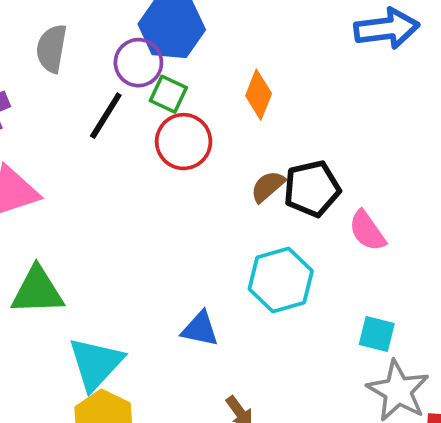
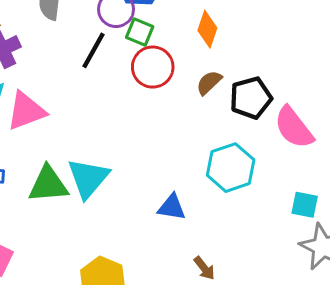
brown semicircle: (268, 186) -> (209, 83), moved
pink semicircle: (367, 231) -> (294, 128), size x1.4
cyan triangle: (96, 364) -> (88, 178), moved

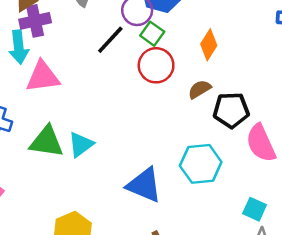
cyan triangle: (88, 178) -> (81, 144), size x0.7
blue triangle: (172, 207) -> (144, 185), size x1.5

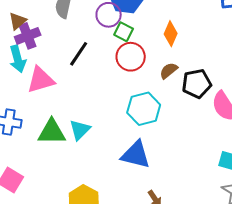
black line: (110, 40) -> (79, 54), moved
cyan hexagon: (201, 164) -> (144, 109), moved

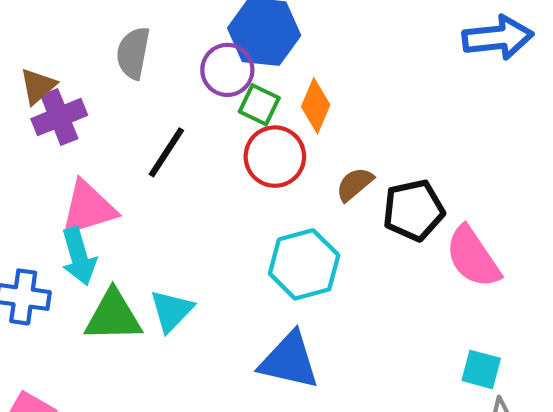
orange diamond: (171, 34) -> (316, 106), moved
cyan arrow: (18, 59) -> (79, 256), moved

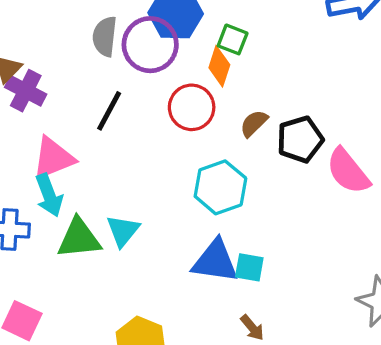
gray semicircle: (133, 53) -> (105, 36), moved
purple circle: (227, 70) -> (150, 45), size x1.4
green square: (259, 105) -> (233, 39), moved
purple cross: (59, 117) -> (26, 91), turned -36
cyan square: (481, 369) -> (249, 267), moved

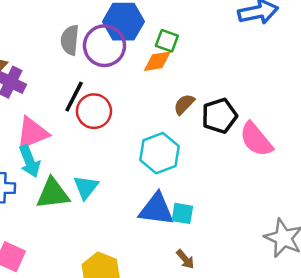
orange diamond: (219, 66) -> (157, 61), turned 64
red circle: (192, 107) -> (94, 111), moved

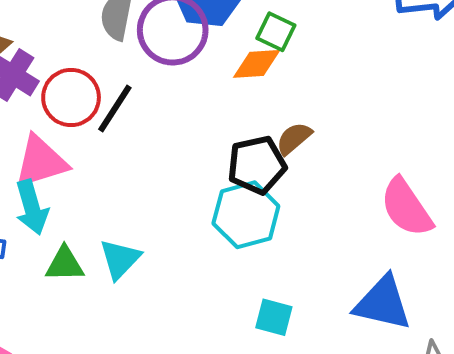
red circle: (94, 111) -> (71, 98), moved
black pentagon: (219, 116) -> (257, 165), moved
green triangle: (53, 194) -> (65, 264), size x0.7
blue triangle: (156, 209) -> (383, 303), moved

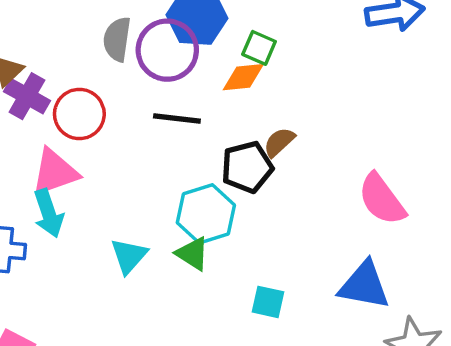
black line: (115, 108) -> (177, 118), moved, turned 66
cyan hexagon: (246, 215) -> (206, 214), moved
green triangle: (65, 264) -> (192, 254), moved, turned 36

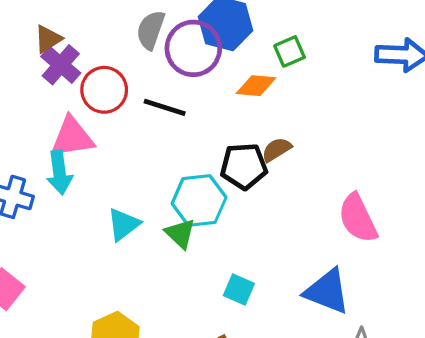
green square: (259, 48) -> (290, 51), moved, turned 32
black line: (177, 118) -> (165, 107), moved

